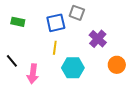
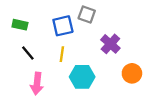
black line: (12, 61) -> (28, 53), moved

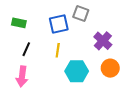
black line: (28, 53) -> (26, 49), turned 64
orange circle: (132, 73) -> (110, 68), moved
pink arrow: (37, 84) -> (22, 76), moved

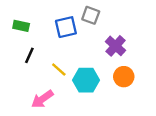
yellow line: (58, 50) -> (59, 70), moved, turned -56
pink arrow: (22, 76) -> (42, 99), moved, turned 48

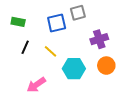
gray square: (91, 15) -> (78, 13), turned -35
purple cross: (115, 46) -> (99, 39), turned 30
yellow line: (59, 70) -> (51, 51), moved

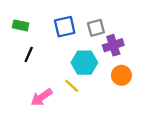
gray square: (78, 13) -> (96, 28), moved
yellow line: (51, 51) -> (72, 86), moved
cyan hexagon: (74, 69) -> (84, 63), moved

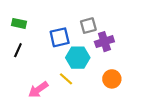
blue square: (65, 27) -> (60, 37), moved
black line: (29, 54) -> (18, 50), moved
orange circle: (121, 75) -> (112, 79), moved

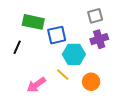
green rectangle: (19, 23) -> (33, 22), moved, size x1.5
gray square: (88, 26) -> (95, 16), moved
orange circle: (112, 79) -> (91, 82), moved

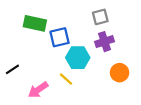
black line: (17, 47) -> (12, 69), moved, turned 32
orange circle: (91, 82) -> (120, 73), moved

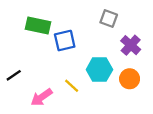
gray square: (100, 17) -> (109, 19), turned 35
purple cross: (105, 42) -> (131, 45), moved, turned -30
cyan hexagon: (78, 58) -> (99, 70), moved

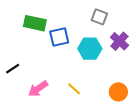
cyan hexagon: (99, 70) -> (90, 49), moved
orange circle: (130, 79) -> (118, 92), moved
yellow line: (72, 86) -> (74, 89), moved

